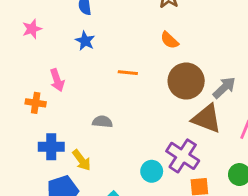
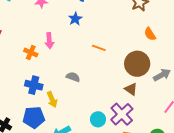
orange semicircle: (169, 40) -> (150, 34), moved
brown triangle: (207, 119) -> (131, 89), moved, size x0.6

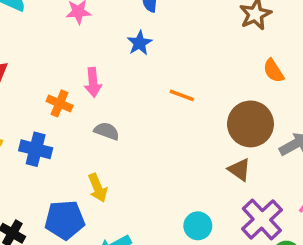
gray semicircle: (73, 77) -> (107, 131), moved
blue cross: (34, 85) -> (36, 149), moved
purple cross: (122, 114) -> (262, 219), moved
cyan circle: (98, 119) -> (198, 226), moved

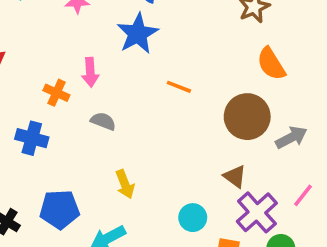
blue star: (140, 43) -> (138, 34), size x1.6
orange semicircle: (273, 71) -> (271, 64), size x1.4
brown triangle: (239, 170) -> (235, 177), moved
yellow arrow: (98, 188) -> (125, 184), moved

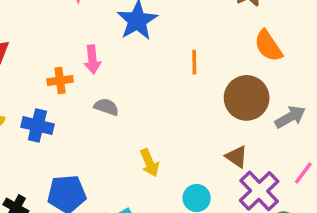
orange line: (179, 87) -> (194, 62), moved, turned 70
orange cross: (56, 93) -> (60, 81), turned -30
yellow arrow: (125, 184) -> (149, 163), moved

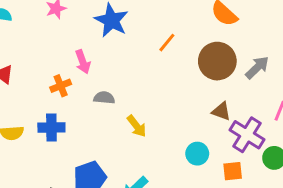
orange line: (194, 62) -> (167, 43), turned 54
yellow arrow: (149, 163) -> (137, 126), moved

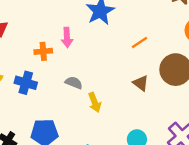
gray semicircle: (104, 98) -> (74, 83), moved
brown triangle: (221, 111) -> (141, 83), moved

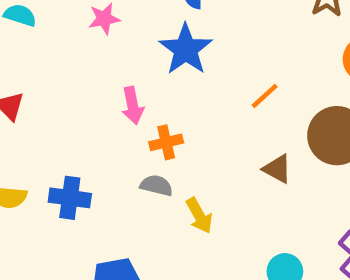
orange cross: (43, 51) -> (166, 142), moved

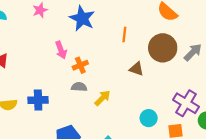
orange line: (265, 96) -> (124, 35), turned -32
yellow arrow: (199, 216) -> (102, 98), turned -96

